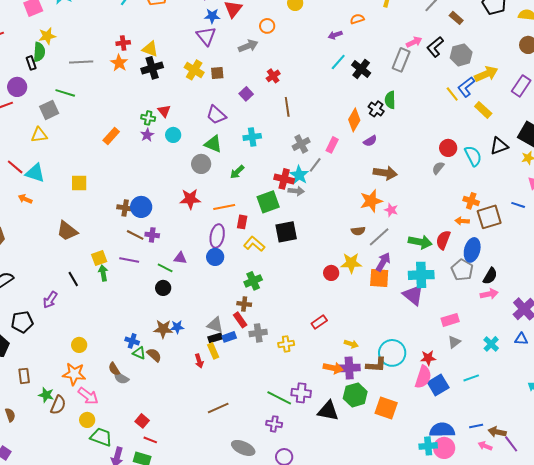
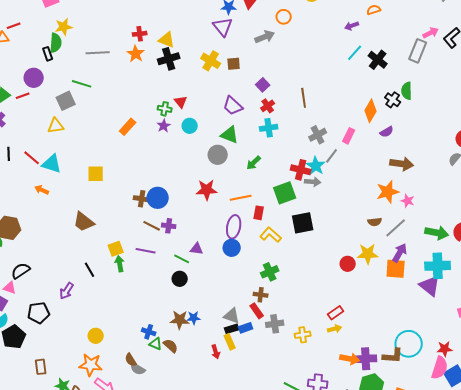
red cross: (273, 76) -> (268, 106), moved
yellow arrow: (351, 344) -> (335, 329), moved, turned -32

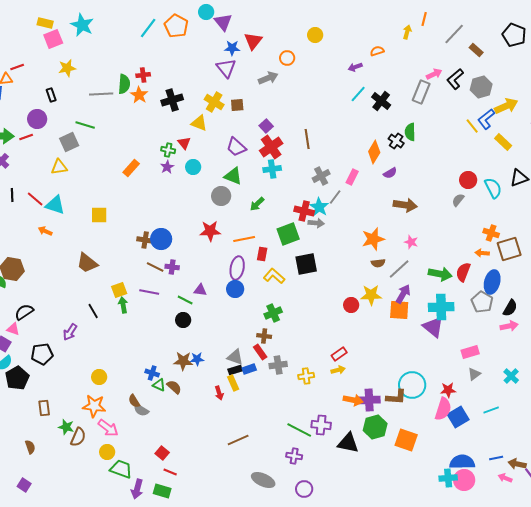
yellow triangle: (167, 40) -> (199, 123), moved
green semicircle: (56, 43) -> (124, 84), moved
red cross: (268, 106) -> (271, 147), size x1.6
orange star: (388, 192) -> (373, 239), moved

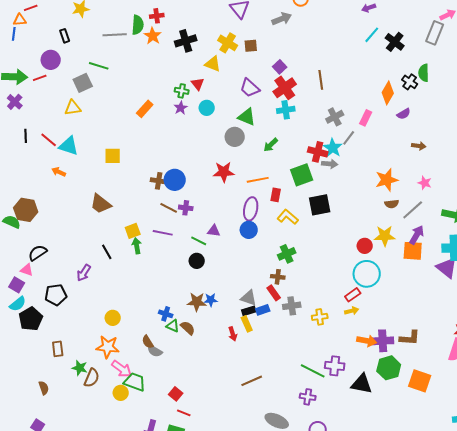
brown arrow: (405, 205) -> (419, 146), size x0.6
cyan circle: (412, 385) -> (367, 274), moved
green trapezoid: (121, 469) -> (135, 382), moved

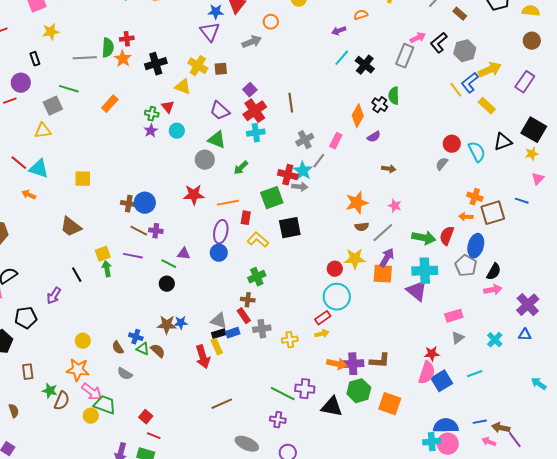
orange rectangle: (145, 109) -> (110, 104), moved
red arrow: (233, 334) -> (203, 357), size x1.6
brown semicircle: (148, 342) -> (118, 348), moved

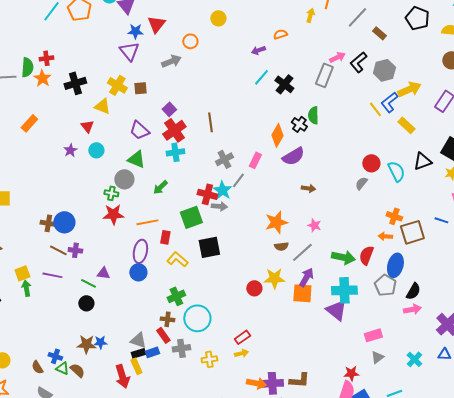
green cross: (152, 114) -> (111, 193), moved
purple semicircle: (374, 137) -> (293, 156), size x1.6
cyan circle: (337, 297) -> (197, 318), moved

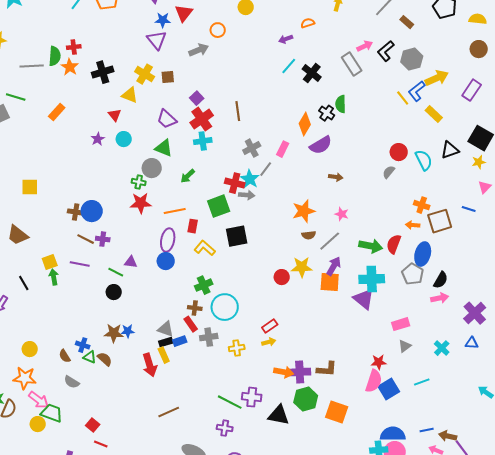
gray rectangle: (324, 75) -> (352, 64), turned -55

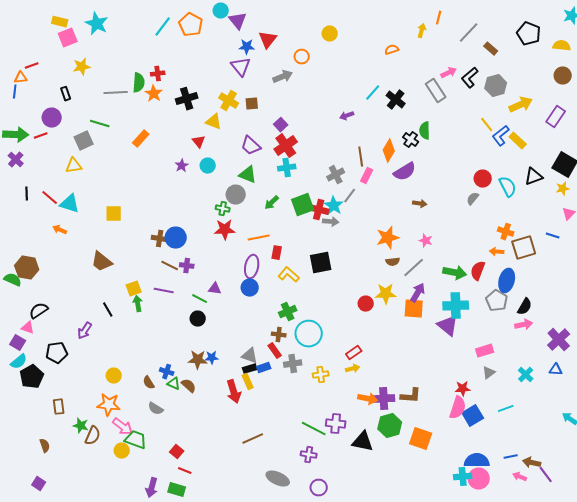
purple arrow: (286, 39) -> (347, 116), moved
blue L-shape: (417, 91) -> (501, 136), moved
brown line: (238, 111) -> (361, 157), moved
green square: (219, 206) -> (303, 205), moved

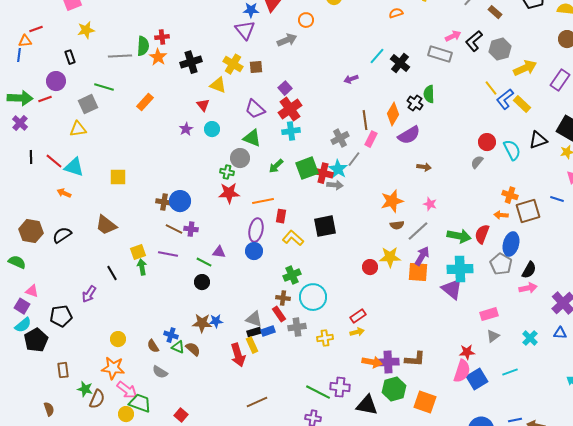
gray rectangle: (436, 91) -> (440, 54), turned -40
green semicircle: (13, 280) -> (17, 262), moved
black semicircle: (39, 311) -> (62, 235), moved

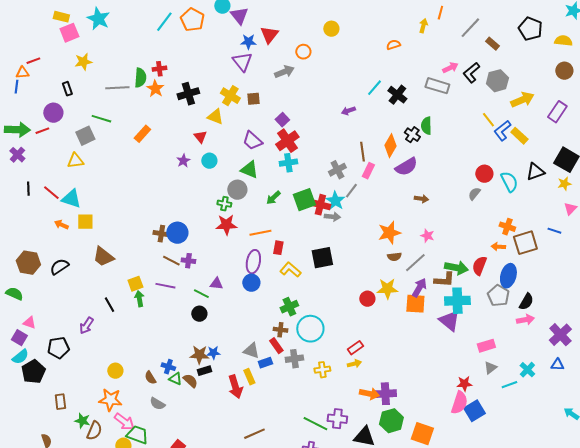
yellow square: (118, 177) -> (85, 222), moved
black rectangle: (254, 332) -> (204, 371), moved
brown L-shape: (415, 359) -> (444, 280), moved
cyan line: (510, 372) -> (509, 385), moved

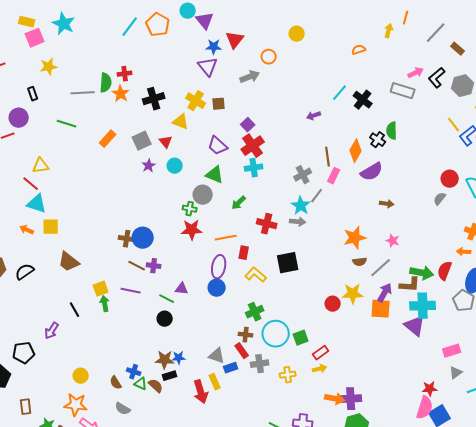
gray square: (85, 136) -> (142, 141), moved
red line: (51, 193) -> (31, 184), moved
green square: (304, 200) -> (301, 338), moved, size x0.7
red cross: (320, 205) -> (267, 224), moved

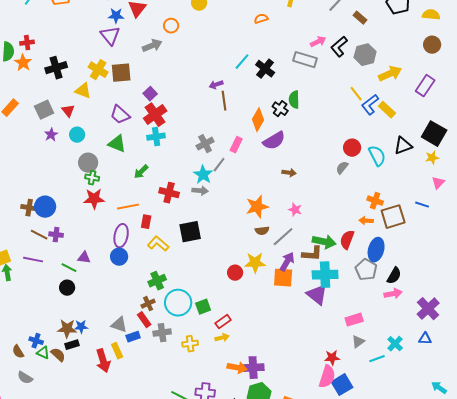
brown square: (219, 104) -> (121, 73), size x1.5
brown line: (328, 157) -> (224, 101), moved
gray circle: (203, 195) -> (88, 163), moved
brown cross: (246, 335) -> (148, 304), turned -32

